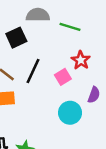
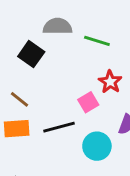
black square: (16, 38) -> (31, 54), turned -30
black line: (33, 71) -> (59, 127), moved, turned 50

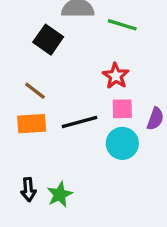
red star: (110, 82) -> (116, 76), moved
pink square: (88, 102) -> (122, 109), moved, turned 30

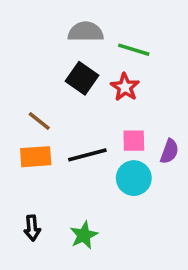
black square: (48, 40) -> (82, 78), moved
red star: (116, 76) -> (125, 87), moved
green star: (60, 194) -> (84, 235), moved

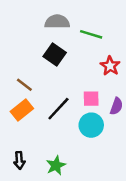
red star: (125, 87) -> (110, 66), moved
black line: (87, 155) -> (58, 109), turned -32
orange rectangle: (36, 157) -> (22, 110), turned -35

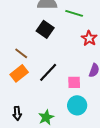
pink square: (91, 99) -> (74, 82), moved
cyan circle: (91, 125) -> (77, 105), moved

